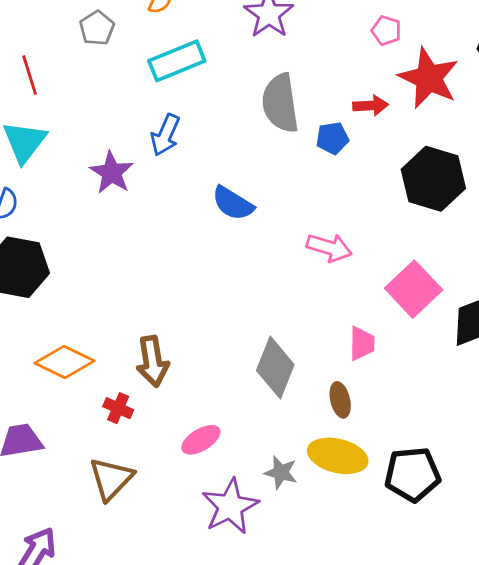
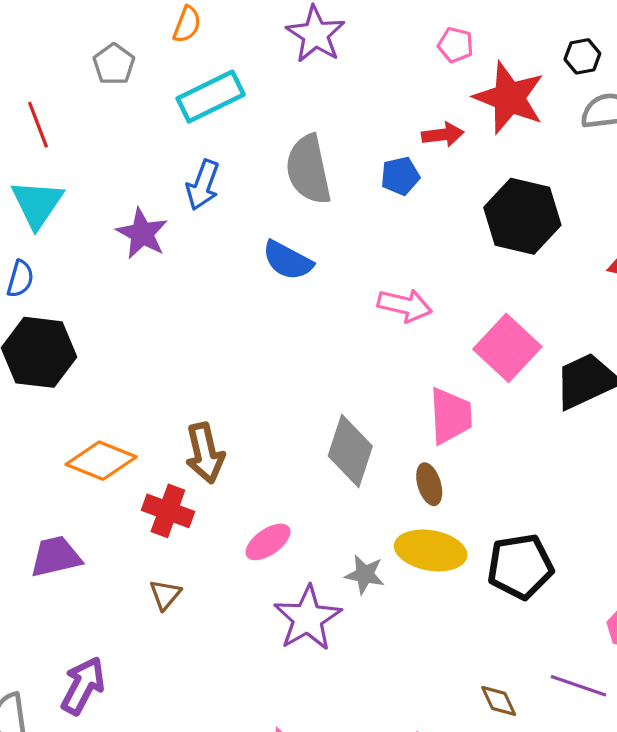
gray semicircle: (280, 103) -> (308, 170), moved
pink trapezoid: (362, 343) -> (451, 416), size x1.4
red cross: (118, 408) -> (168, 511), size x1.4
brown triangle: (111, 479) -> (165, 595), size x0.6

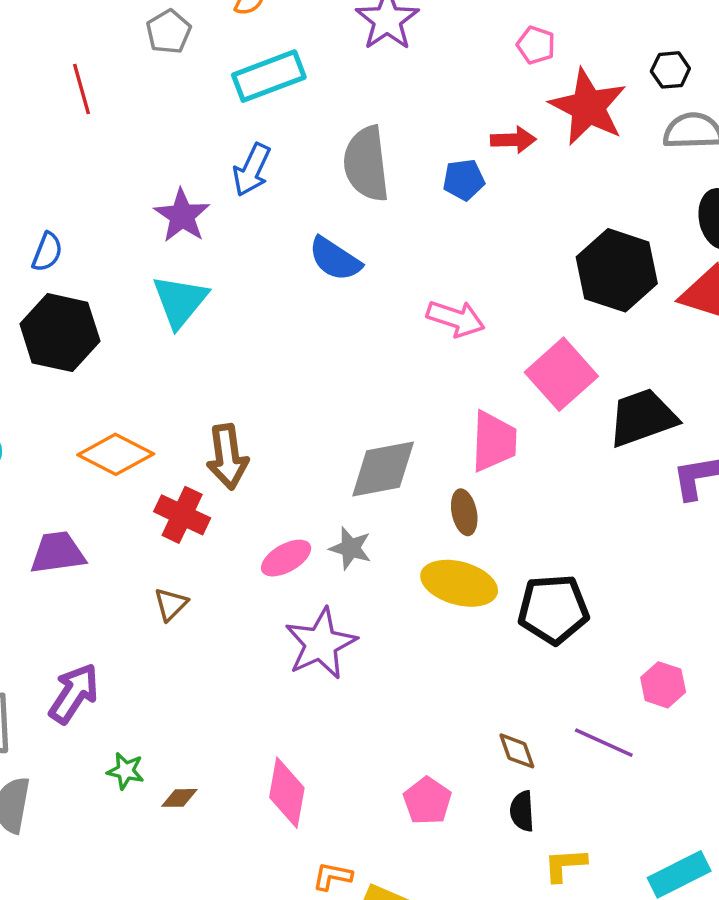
cyan triangle: (37, 204) -> (180, 301), moved
black hexagon: (522, 216) -> (617, 270), moved
gray diamond: (350, 451) -> (383, 469), turned 56
gray star: (365, 574) -> (350, 548), moved

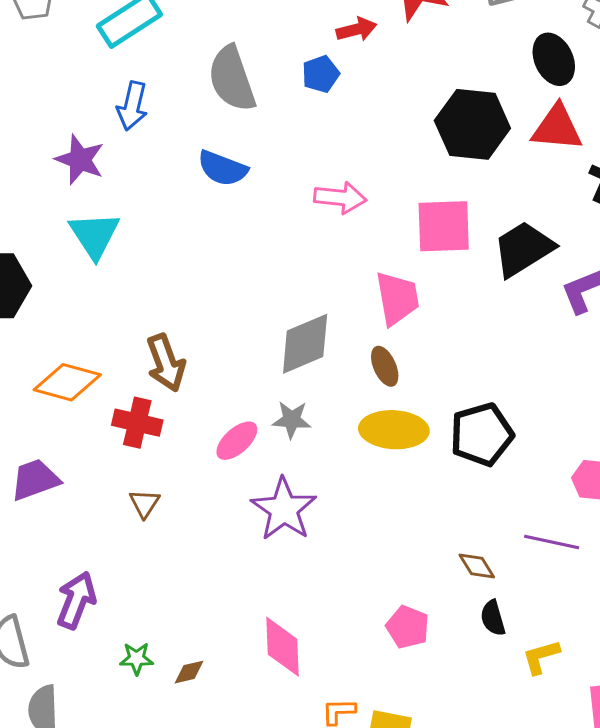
pink square: (561, 374) -> (444, 226), turned -38

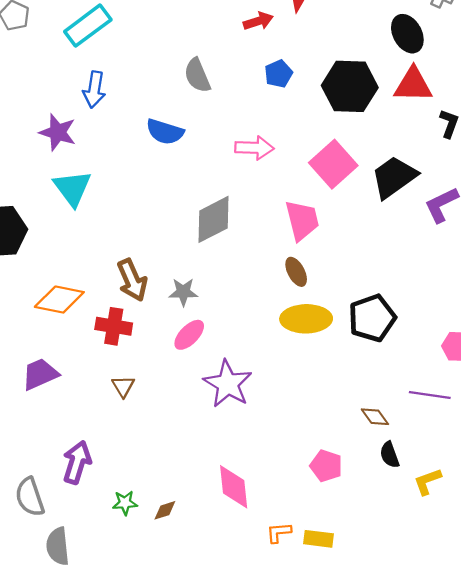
blue pentagon: (321, 74) -> (278, 74), moved
gray semicircle: (232, 79) -> (197, 75), moved, size x0.7
pink square: (444, 226) -> (333, 164), turned -36
gray diamond: (305, 344) -> (213, 219), moved
gray star: (292, 420) -> (183, 292), moved

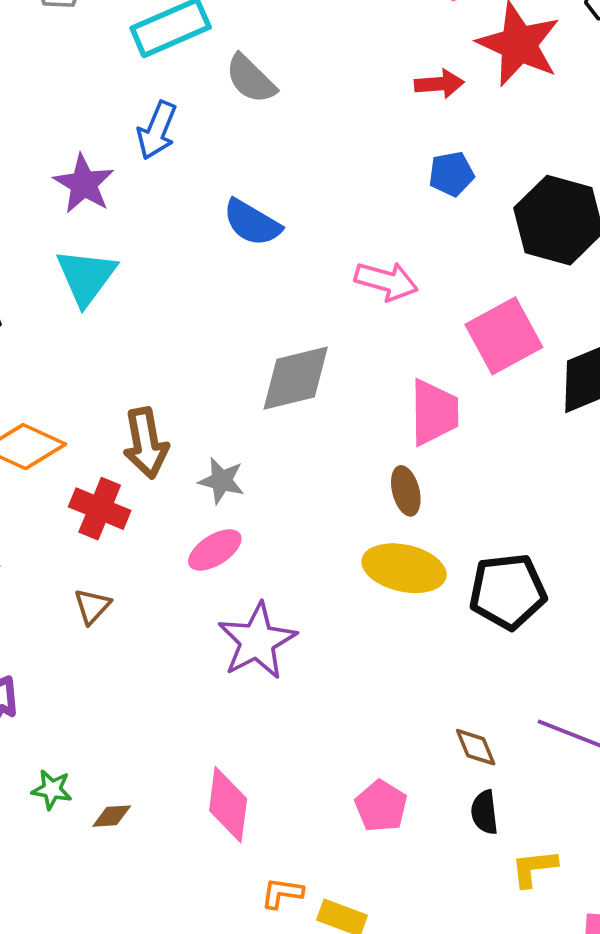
gray semicircle: (197, 75) -> (251, 79), moved, turned -36

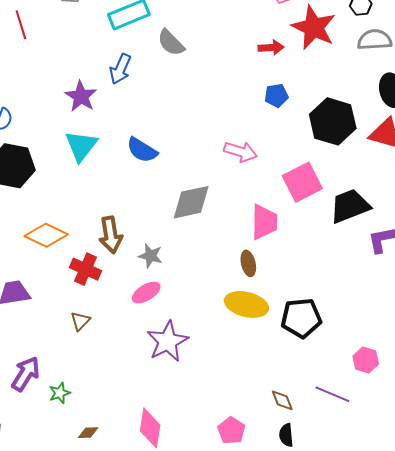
blue semicircle: (252, 223) -> (142, 150), moved
green star: (52, 790) -> (60, 393), moved, turned -30

